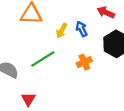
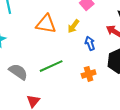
yellow arrow: (62, 31) -> (73, 26), moved

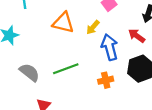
blue arrow: (90, 43) -> (110, 47), size x1.6

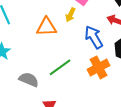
yellow arrow: (93, 27) -> (70, 15), moved
orange cross: (106, 80) -> (99, 67), size x1.5

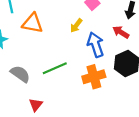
yellow arrow: (70, 15) -> (76, 26), moved
orange triangle: (46, 27) -> (32, 23), moved

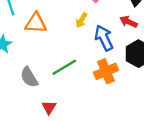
gray semicircle: (20, 74) -> (29, 77), turned -150

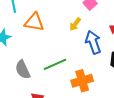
orange cross: (106, 71) -> (82, 81), moved

